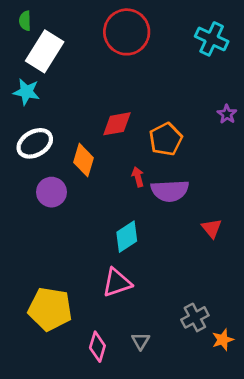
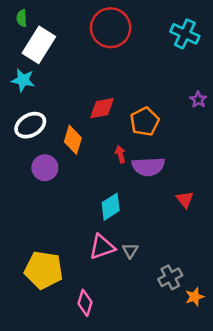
gray triangle: (141, 341) -> (130, 251), moved

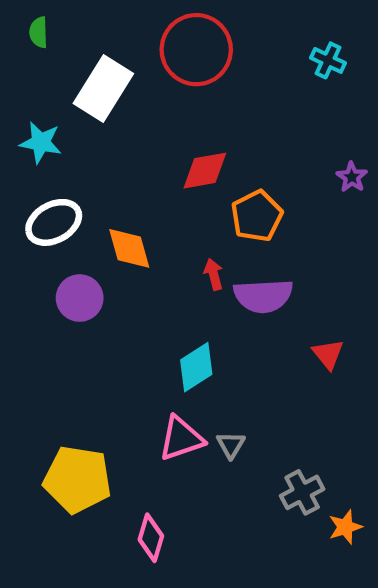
cyan cross: (185, 34) -> (328, 60), size x0.7
white rectangle: (39, 45) -> (103, 89), moved
red diamond: (102, 108) -> (205, 171), moved
orange diamond: (73, 140) -> (129, 248), turned -32

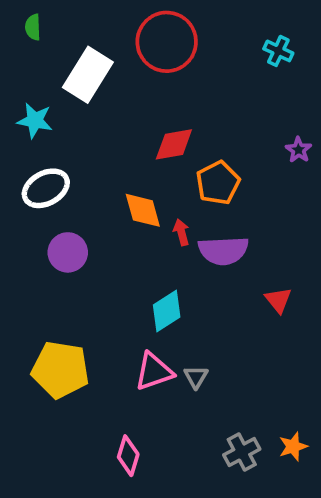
orange diamond: (129, 248) -> (143, 210), moved
yellow pentagon: (77, 479) -> (60, 370), moved
gray cross: (302, 492) -> (242, 452), moved

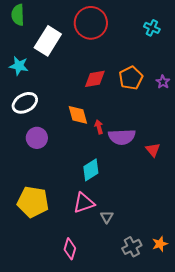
green semicircle: (33, 27) -> (18, 15), size x1.5
orange pentagon: (218, 183) -> (131, 78), moved
red triangle: (278, 300) -> (153, 150), moved
gray triangle: (196, 377) -> (107, 217), moved

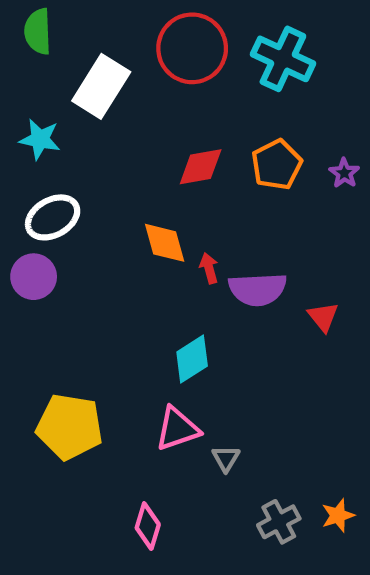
cyan cross: (152, 28) -> (283, 59), moved, size x1.8
purple circle: (37, 138) -> (34, 277), moved

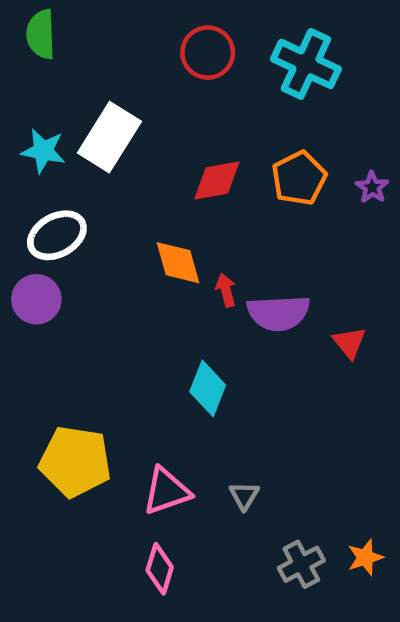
red circle: (192, 48) -> (208, 53), size x0.7
white rectangle: (101, 86) -> (109, 137), moved
cyan diamond: (192, 359) -> (208, 388), turned -36
pink triangle: (177, 429) -> (167, 491), moved

